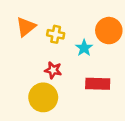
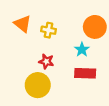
orange triangle: (26, 27) -> (23, 24), turned -42
cyan star: (84, 48) -> (82, 50), moved

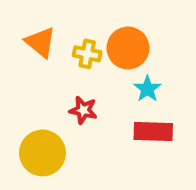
orange circle: (95, 27) -> (128, 48), moved
yellow circle: (38, 85) -> (42, 153), moved

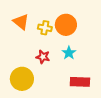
cyan star: (147, 89) -> (69, 53), moved
red rectangle: (153, 132) -> (80, 82), moved

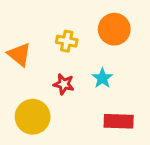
orange triangle: (21, 22) -> (19, 54), moved
orange circle: (66, 25) -> (114, 29), moved

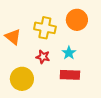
yellow cross: (67, 41) -> (45, 28), size x1.5
red rectangle: (119, 121) -> (70, 75), moved

